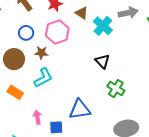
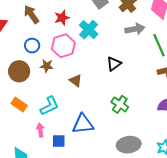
brown triangle: (82, 13) -> (76, 81), moved
cyan cross: (103, 26) -> (89, 30), moved
black triangle: (102, 61) -> (114, 64), moved, turned 35
cyan L-shape: (43, 78) -> (49, 106), moved

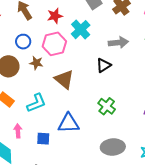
gray arrow: (135, 29) -> (118, 43), moved
brown triangle: (76, 81) -> (64, 79), size x1.5
pink arrow: (40, 130) -> (18, 131), moved

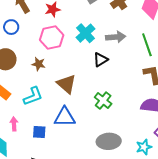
cyan cross: (81, 30) -> (85, 33), moved
blue circle: (23, 42) -> (11, 27), moved
brown star: (36, 63) -> (39, 64), moved
brown triangle: (64, 79) -> (66, 84), moved

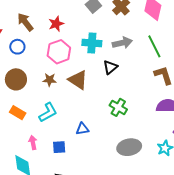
cyan cross: (85, 33) -> (92, 43), turned -36
brown triangle: (66, 84) -> (78, 80), moved
blue triangle: (65, 117) -> (82, 129), size x0.6

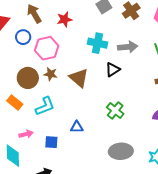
pink hexagon: (59, 52) -> (47, 48), moved
brown circle: (16, 79) -> (28, 78), moved
pink arrow: (33, 142) -> (26, 134), turned 80

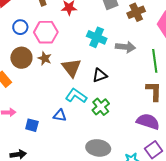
blue circle: (23, 37) -> (20, 27), moved
black triangle: (113, 70) -> (100, 75), moved
cyan L-shape: (45, 106) -> (76, 96), moved, turned -135

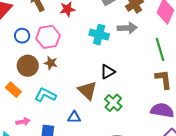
gray arrow: (125, 47) -> (127, 28), moved
brown triangle: (72, 68) -> (87, 90), moved
cyan L-shape: (76, 96) -> (45, 95), moved

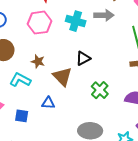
pink hexagon: (48, 37) -> (40, 23), moved
brown star: (51, 63) -> (38, 61), moved
green cross: (113, 103) -> (100, 90), moved

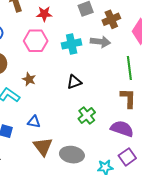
cyan cross: (76, 21) -> (72, 44), turned -36
brown triangle: (62, 77) -> (43, 147), moved

